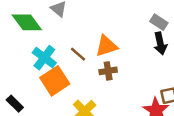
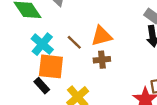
orange square: (55, 81) -> (51, 66), turned 36
black rectangle: (15, 104) -> (42, 86), moved

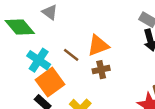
orange square: (51, 66) -> (50, 82), turned -36

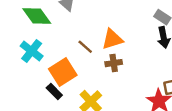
cyan cross: (39, 60) -> (32, 51), moved

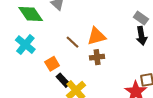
orange square: (63, 72) -> (52, 64), size x0.6
black rectangle: (54, 92) -> (63, 80), moved

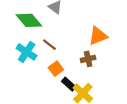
brown line: (72, 42) -> (49, 45), moved
brown cross: (97, 57) -> (88, 59), moved

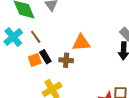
black rectangle: (69, 84) -> (45, 57), moved

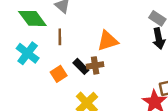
brown line: (36, 37) -> (60, 37), moved, turned 48
black rectangle: (45, 57) -> (81, 66), moved

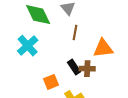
brown line: (60, 37) -> (75, 33), moved
orange square: (59, 74) -> (51, 82), moved

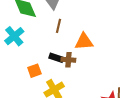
black rectangle: (74, 67) -> (56, 58), turned -40

